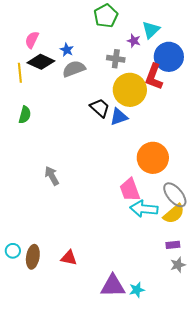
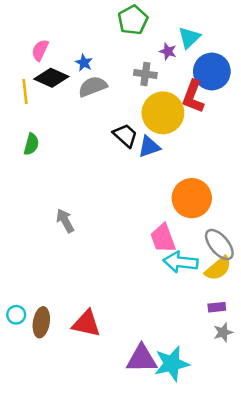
red triangle: (69, 258) -> (86, 324), size x1.4
cyan star: (137, 290) -> (172, 364), size x1.8

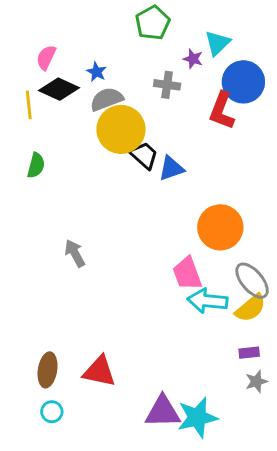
yellow circle: (163, 113) -> (121, 129), moved
cyan circle: (16, 315) -> (52, 412), moved

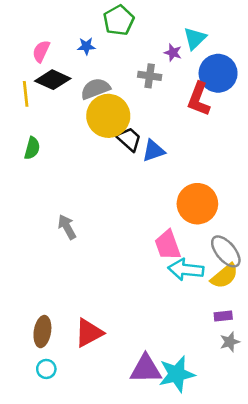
green pentagon: (153, 23) -> (119, 20), moved
blue star: (96, 72) -> (86, 46), moved, turned -30
red triangle: (99, 371) -> (89, 333), turned -40

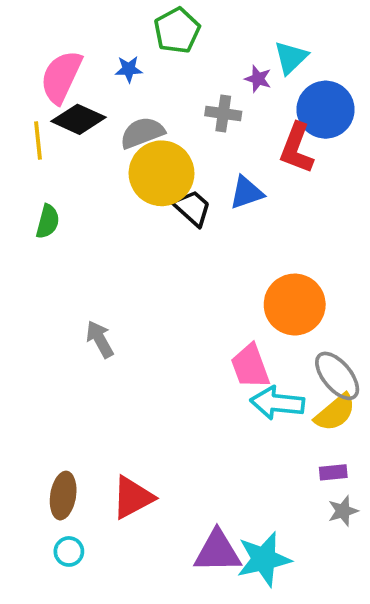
pink semicircle: (41, 51) -> (61, 77), size x1.6
blue triangle: (153, 151) -> (246, 193), moved

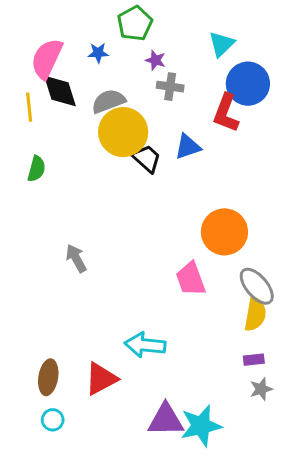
purple star: (258, 79) -> (155, 60), moved
black diamond: (79, 119) -> (60, 91), turned 48
cyan arrow: (277, 403) -> (145, 345), moved
yellow semicircle: (335, 413) -> (255, 314), turned -40

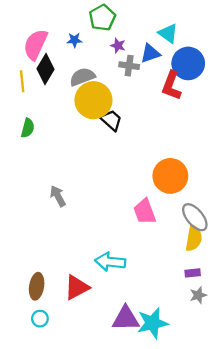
cyan triangle: (222, 44) -> (168, 33), turned -40
black diamond: (60, 91) -> (46, 69), turned 48
blue triangle: (188, 147) -> (150, 53), moved

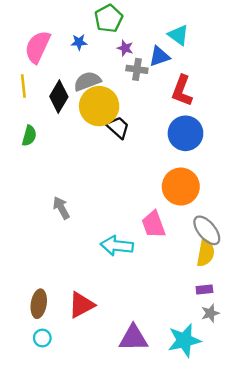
blue circle: (188, 63) -> (185, 133), moved
black diamond: (46, 69) -> (59, 97), moved
cyan arrow: (110, 262) -> (117, 246), moved
cyan star: (152, 323) -> (184, 340), moved

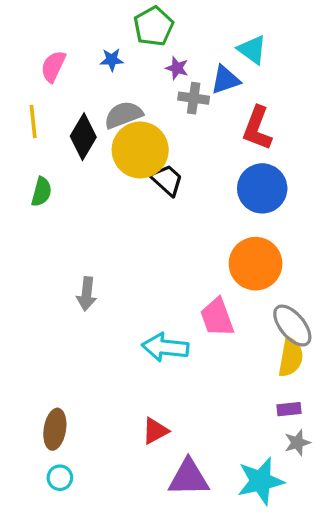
pink semicircle: (38, 47) -> (53, 66), size x0.7
gray arrow: (61, 208) -> (87, 294), turned -145
red triangle: (81, 305) -> (155, 431), moved, size x0.7

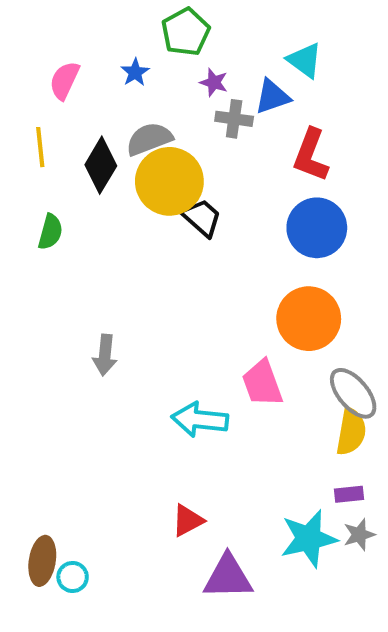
blue star: (112, 60) -> (135, 72), turned -30
brown ellipse: (55, 429) -> (42, 561), moved
cyan star: (261, 481) -> (309, 539), moved

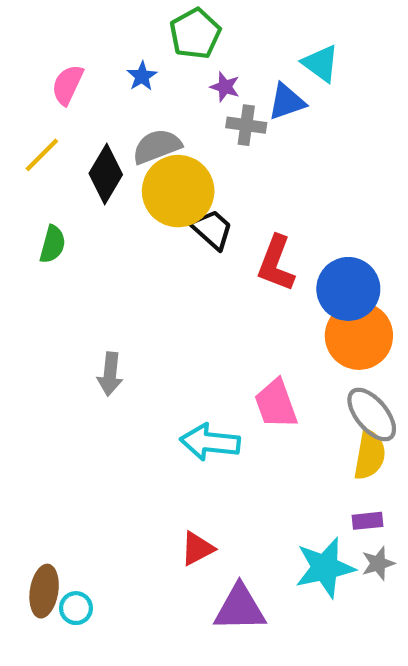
yellow line: (40, 147) -> (42, 155), turned 51
red L-shape: (311, 155) -> (276, 263), moved
blue circle: (317, 228) -> (348, 289), moved
orange circle: (309, 319) -> (359, 336), moved

